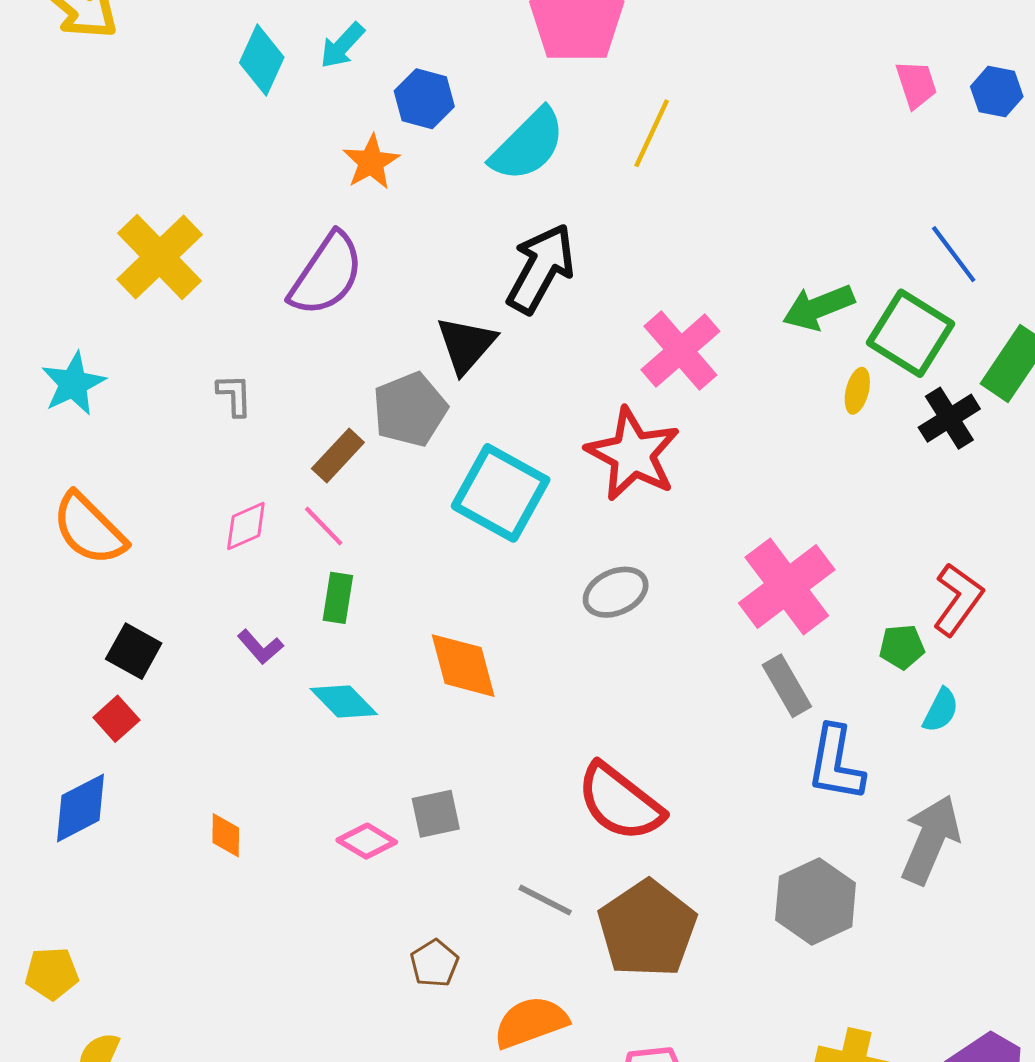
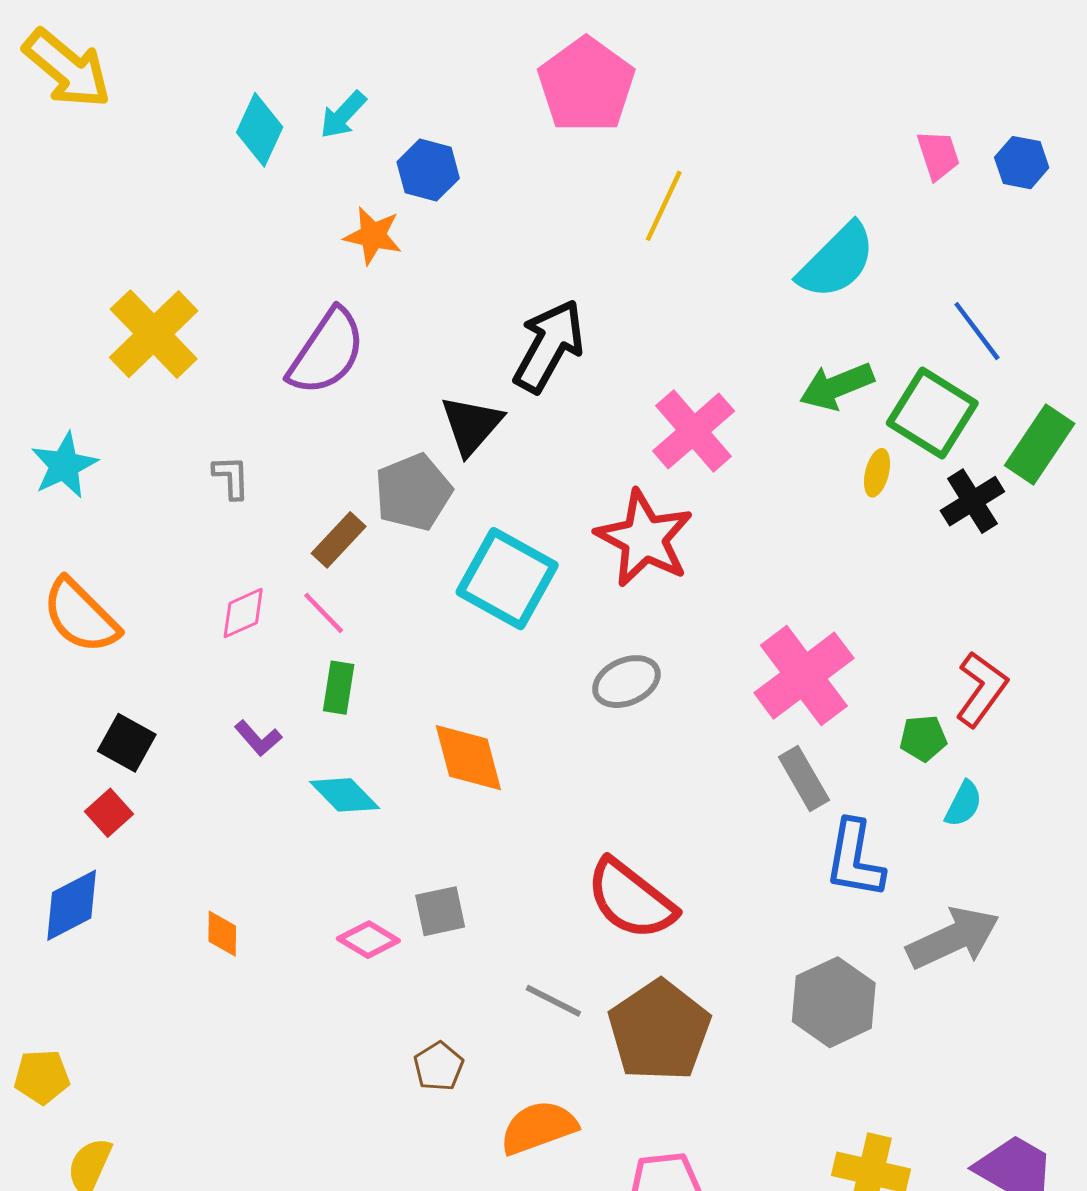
cyan semicircle: (528, 145) -> (837, 261), moved
orange star: (371, 162) -> (373, 236), turned -30
gray arrow: (931, 840) -> (953, 938), turned 42

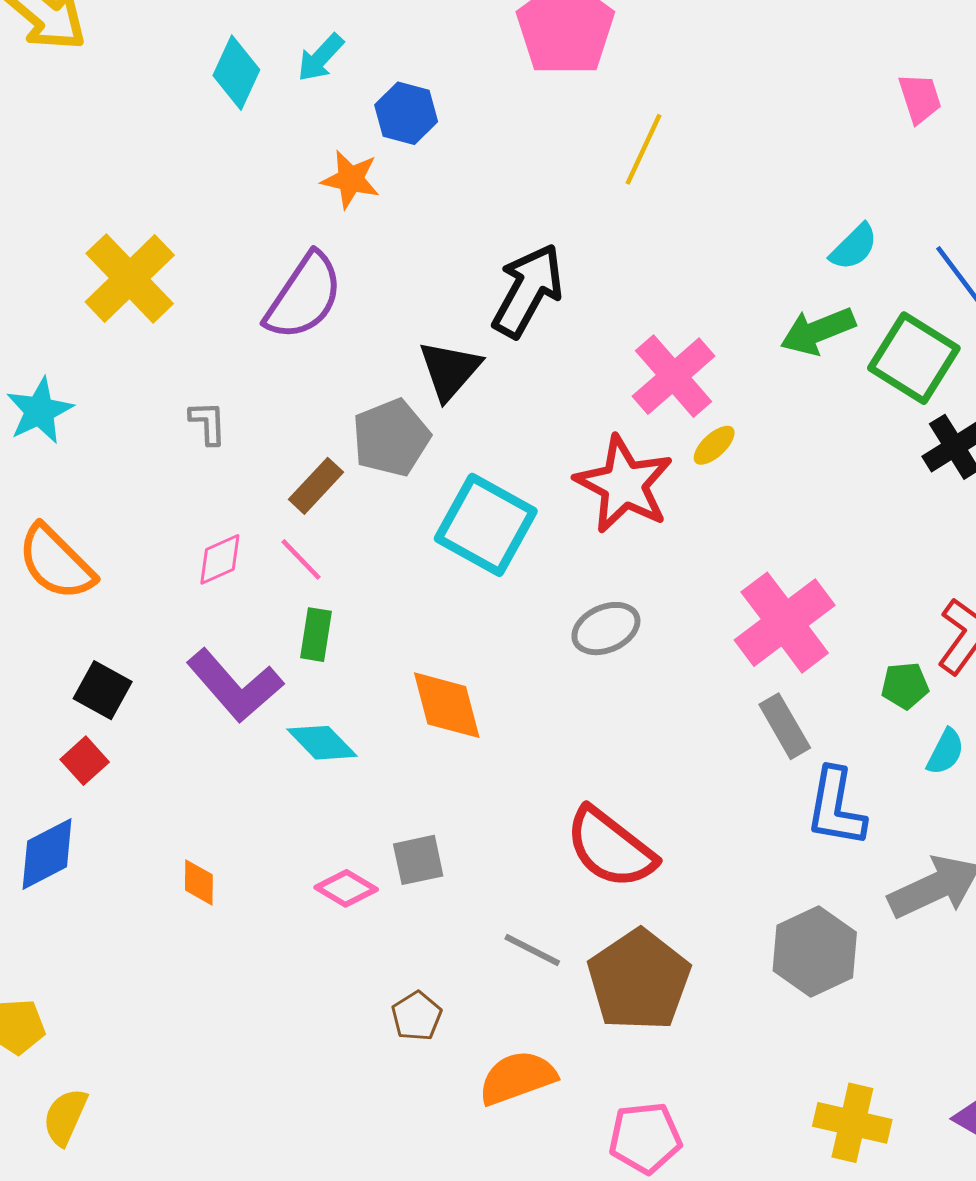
cyan semicircle: (837, 261) -> (854, 247), moved, size x0.6
yellow ellipse: (877, 473) -> (714, 445), moved, turned 33
purple L-shape: (258, 738) -> (235, 686), size x2.0

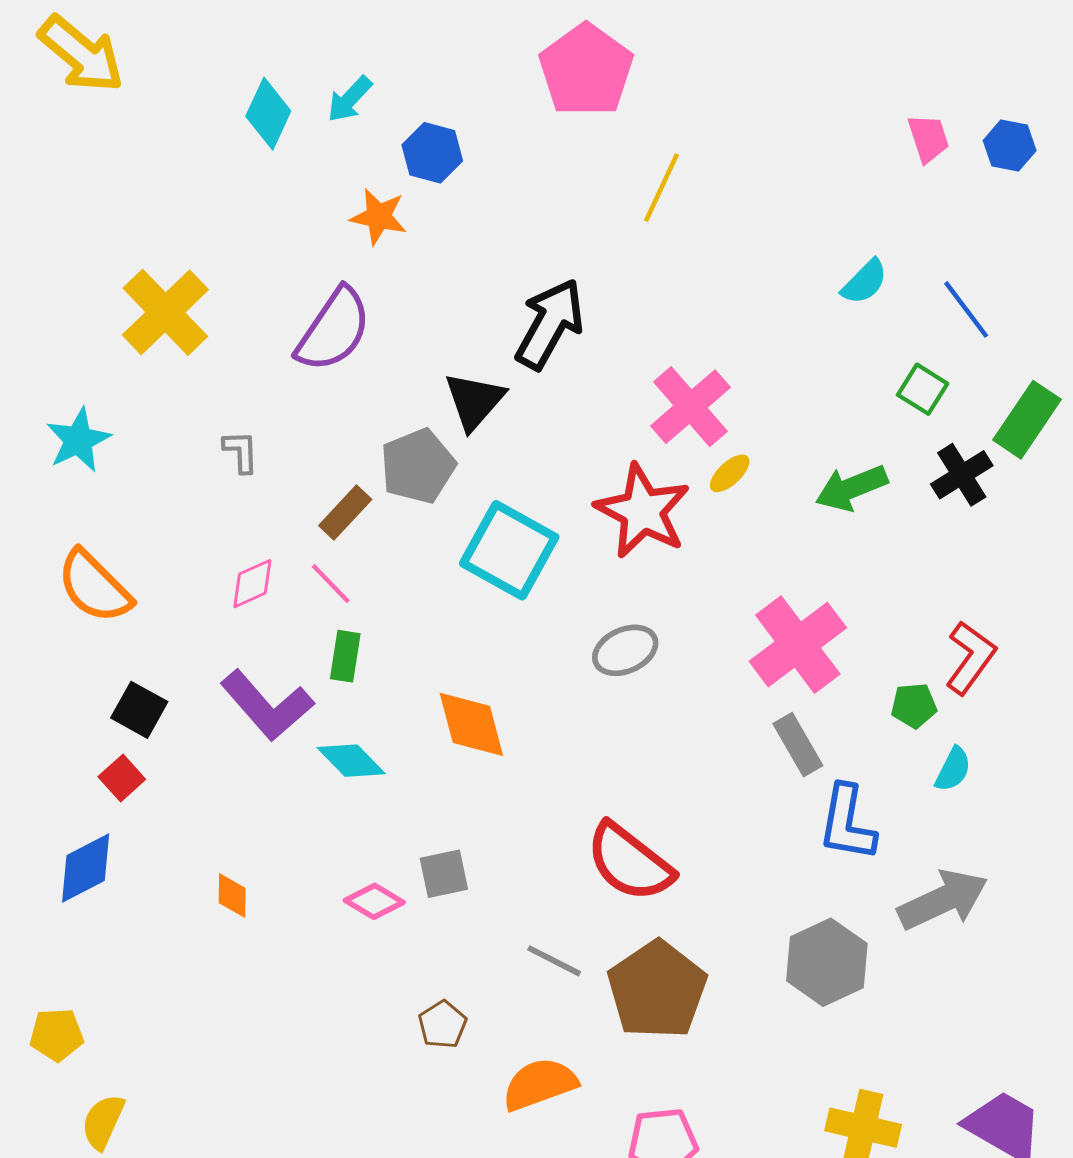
green arrow: (818, 331) -> (851, 488), moved
green square: (914, 358) -> (923, 389), size x0.6

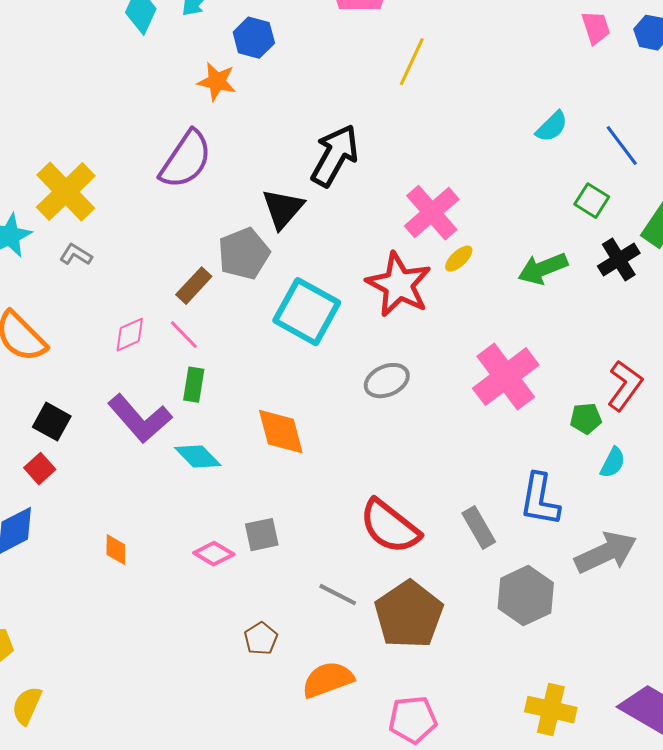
yellow cross: (165, 312) -> (66, 192), moved
gray L-shape: (241, 452) -> (76, 255), moved, turned -56
gray rectangle: (798, 745) -> (479, 528), moved

